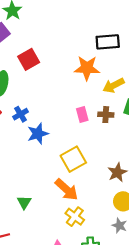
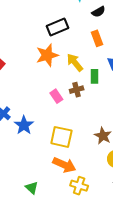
yellow arrow: (113, 85) -> (75, 63), turned 96
yellow square: (73, 159) -> (61, 137), turned -30

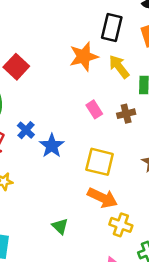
black rectangle: (57, 27) -> (112, 28), moved, turned -55
brown cross: (77, 90) -> (126, 114), moved

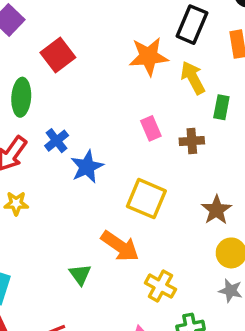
orange arrow: (102, 198) -> (120, 246), moved

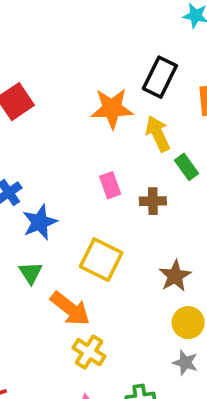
green rectangle: (221, 107) -> (186, 167), turned -50
green triangle: (80, 275) -> (31, 273), moved
yellow cross: (160, 286) -> (89, 352), moved

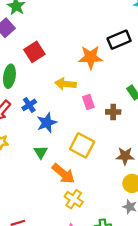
black rectangle: (160, 77) -> (119, 40), turned 40
yellow arrow: (158, 134) -> (66, 84), moved, turned -60
brown star: (175, 276) -> (125, 156), turned 30

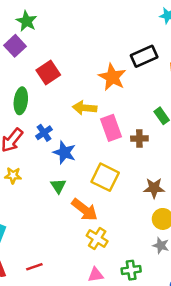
orange star: (91, 57) -> (112, 77), turned 30
pink rectangle: (88, 102) -> (111, 128), size x1.5
blue star: (47, 123) -> (64, 152), turned -30

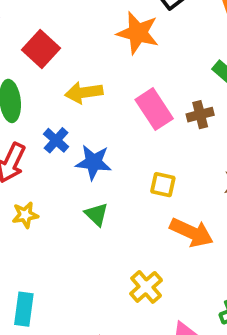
yellow arrow: (85, 108) -> (84, 93), moved
yellow square: (105, 177) -> (163, 185), size x0.6
orange arrow: (85, 210) -> (191, 232), moved
yellow cross: (97, 238) -> (146, 287), moved, turned 30

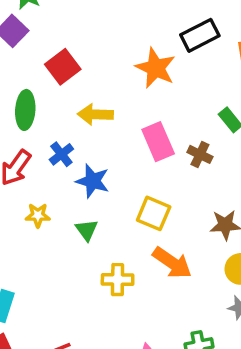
brown cross: (200, 115) -> (200, 154), turned 30
yellow square: (163, 185) -> (154, 213), size x1.4
yellow star: (25, 215) -> (38, 215), moved
yellow cross: (146, 287) -> (118, 280), moved, turned 32

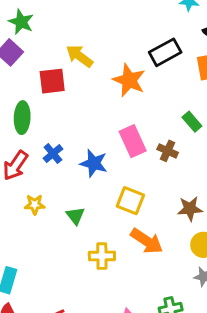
red square: (63, 67) -> (52, 81), turned 32
yellow arrow: (95, 114) -> (80, 56), moved, turned 36
blue star: (93, 181) -> (94, 163), moved

